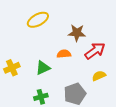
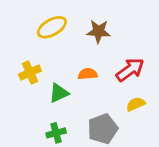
brown star: (77, 33) -> (99, 31), moved
yellow cross: (12, 68) -> (30, 73), moved

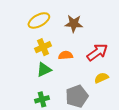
yellow cross: (30, 73) -> (43, 47), moved

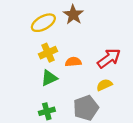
brown star: (74, 24) -> (73, 15), moved, turned 30
yellow semicircle: (101, 78) -> (104, 85), moved

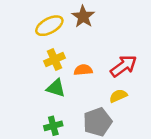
green triangle: (49, 78) -> (56, 88), turned 42

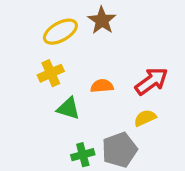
yellow cross: (55, 59) -> (51, 73), moved
green cross: (53, 126) -> (83, 155), moved

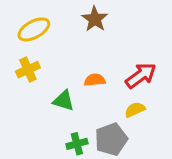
yellow ellipse: (60, 32) -> (34, 29), moved
yellow cross: (51, 73) -> (28, 70), moved

